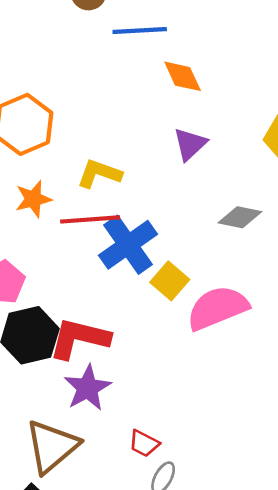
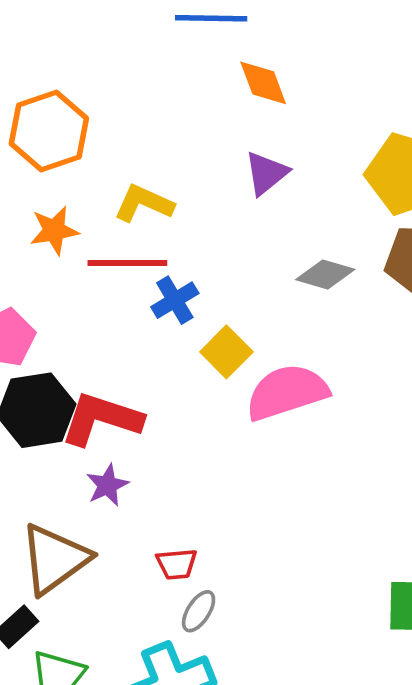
blue cross: (128, 245) -> (175, 300), size x0.6
purple star: (87, 388) -> (107, 485), size x0.7
red trapezoid: (144, 443) -> (177, 564), turned -36

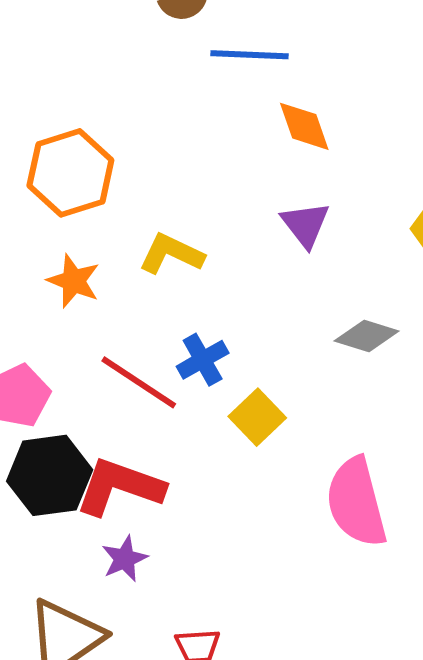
purple triangle: (266, 173) -> (305, 224), turned -30
orange star: (54, 230) -> (74, 281), turned 30
red line: (127, 263) -> (139, 382), moved, turned 32
pink semicircle: (287, 392) -> (356, 502), moved, turned -88

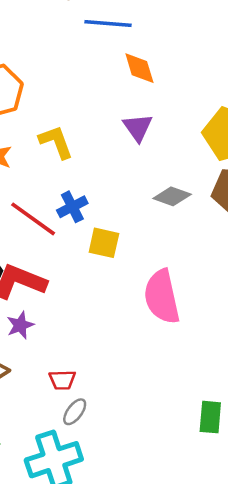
yellow L-shape: (171, 254) -> (56, 142), turned 42
yellow square: (257, 417) -> (104, 243), turned -36

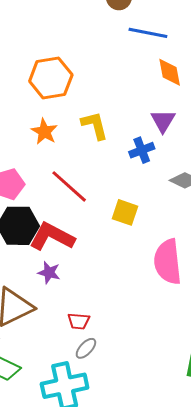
blue cross: (72, 207) -> (142, 150), moved
purple star: (20, 325) -> (49, 273), turned 30

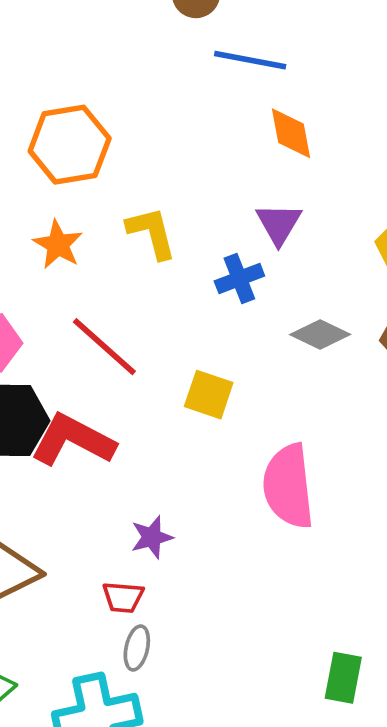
purple star: (49, 273) -> (152, 537), moved, turned -30
gray ellipse: (86, 348) -> (137, 648), turned -30

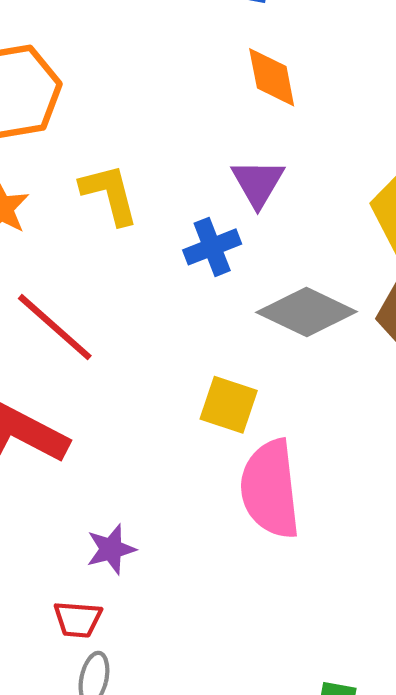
gray diamond: (320, 335) -> (307, 312), size x1.4
yellow square: (209, 395) -> (229, 405), moved

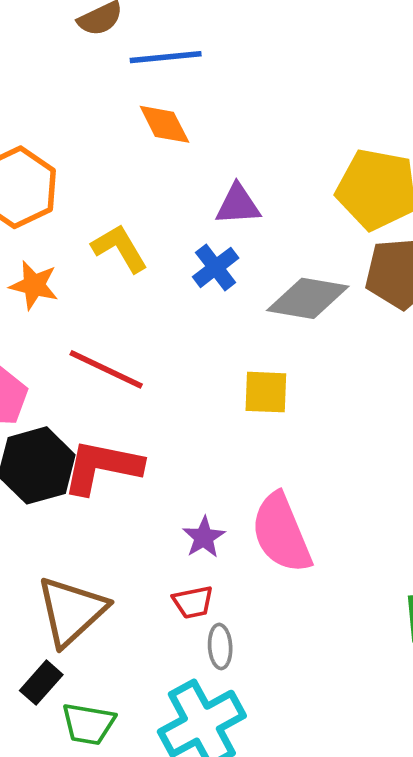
orange diamond: (272, 77) -> (164, 124), moved
purple triangle: (258, 183) -> (238, 205), turned -48
pink semicircle: (270, 489) -> (281, 533), moved

